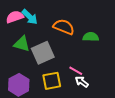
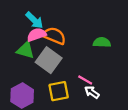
pink semicircle: (15, 17) -> (37, 35), moved
orange semicircle: (64, 27) -> (54, 36), moved
gray square: (43, 53) -> (49, 60), turned -30

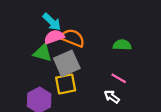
gray square: (49, 60) -> (67, 63), turned 30
pink line: (85, 80) -> (119, 78), moved
yellow square: (59, 91) -> (66, 84), moved

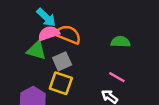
gray square: (67, 63) -> (62, 61), size x0.7
yellow square: (66, 84) -> (61, 83), turned 30

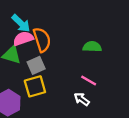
orange semicircle: (68, 34) -> (42, 40), turned 50
yellow square: (61, 83) -> (35, 86), turned -35

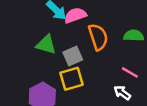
pink semicircle: (23, 39) -> (75, 15), moved
orange semicircle: (42, 40) -> (98, 37), moved

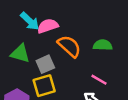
orange semicircle: (98, 37) -> (69, 46), turned -30

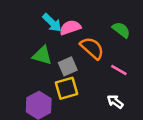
green semicircle: (103, 45) -> (121, 30), moved, turned 36
pink line: (99, 80) -> (119, 70), moved

